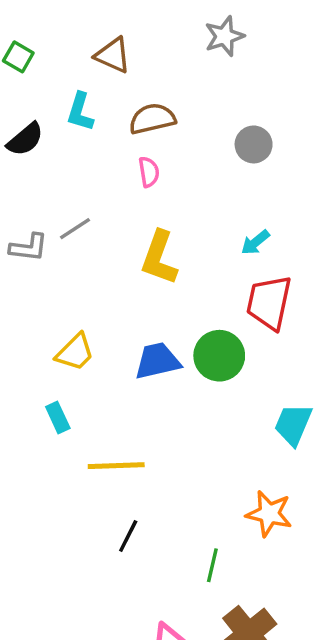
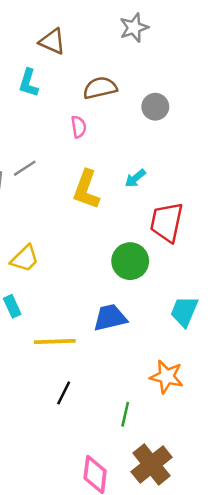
brown semicircle: (152, 119) -> (100, 88), moved
cyan arrow: (255, 242) -> (135, 178), moved
blue trapezoid: (157, 361) -> (110, 318), moved

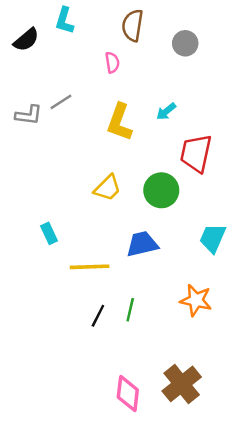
brown semicircle: (100, 88) -> (133, 25), turned -68
yellow trapezoid: (25, 259) -> (108, 188), moved
green line: (125, 414) -> (130, 310), moved

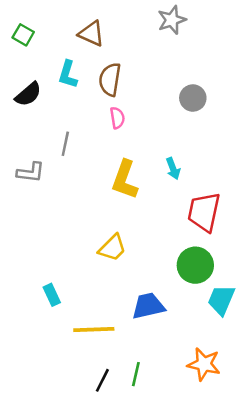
brown semicircle: (133, 25) -> (110, 79), moved
gray line: (61, 102) -> (65, 144), moved, turned -45
cyan arrow: (166, 111) -> (173, 169), turned -72
green circle: (161, 190) -> (195, 265), moved

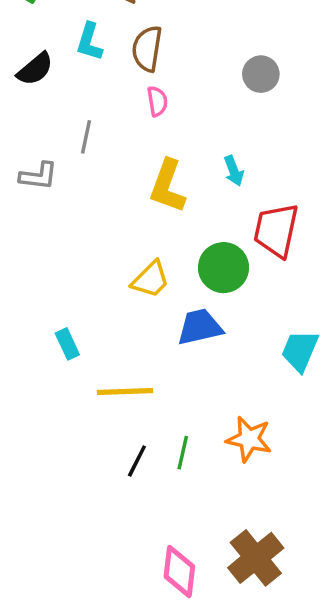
green circle: (195, 265) -> (224, 268), moved
blue trapezoid: (148, 306) -> (200, 327), moved
orange star: (204, 364) -> (249, 439), moved

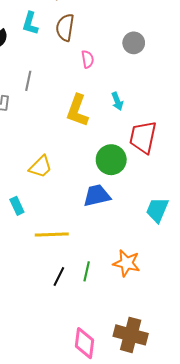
pink semicircle: (157, 101) -> (88, 59), moved
yellow trapezoid: (151, 279) -> (40, 167), moved
brown cross: (256, 558) -> (131, 335), turned -36

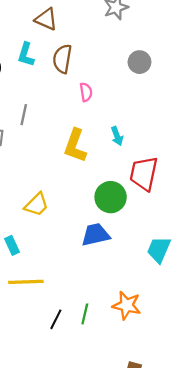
gray circle: (134, 43) -> (139, 62), moved
yellow line: (52, 234) -> (26, 282), moved

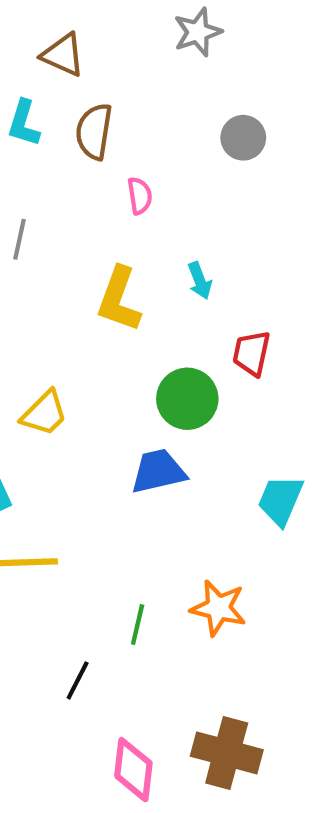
red trapezoid: (144, 174) -> (252, 353), size x0.7
black line: (56, 319) -> (78, 680), moved

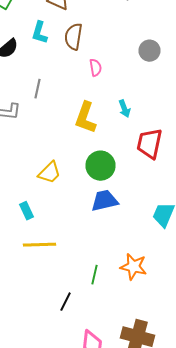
gray circle: (243, 138) -> (150, 51), moved
red trapezoid: (252, 353) -> (150, 144), size x1.4
green circle: (187, 399) -> (100, 166), moved

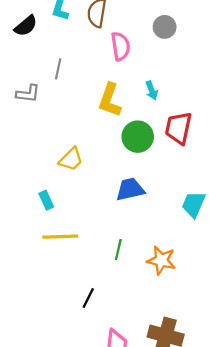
gray circle: (150, 51) -> (165, 27), moved
pink semicircle: (96, 68) -> (120, 46), size x1.5
green circle: (100, 166) -> (138, 137), moved
green line: (94, 275) -> (118, 250), moved

